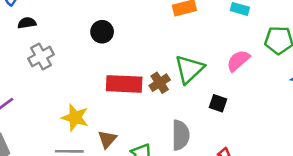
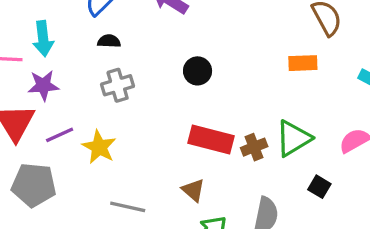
yellow star: (75, 118) -> (99, 147), moved
brown triangle: (107, 139) -> (193, 190), moved, turned -42

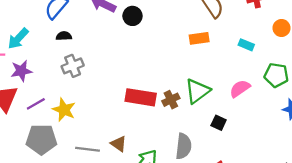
cyan arrow: (43, 39) -> (18, 39), turned 55
black circle: (198, 71) -> (132, 16), moved
gray pentagon: (34, 185) -> (41, 139), moved
brown triangle: (193, 190) -> (119, 144), moved

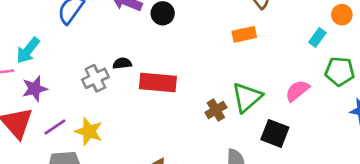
black semicircle: (64, 36) -> (122, 63), moved
cyan rectangle: (246, 45) -> (317, 37), moved, turned -72
red rectangle: (141, 97) -> (158, 82), moved
black square: (219, 123) -> (275, 133), size x1.5

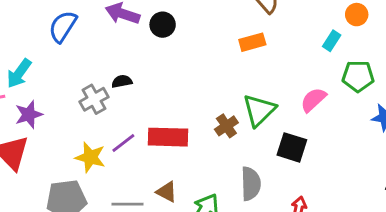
red rectangle: (158, 82) -> (168, 137), moved
purple line: (55, 127) -> (123, 143), moved

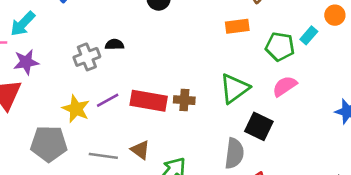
green pentagon: (358, 76) -> (280, 47), moved
brown cross: (226, 126) -> (184, 100), moved, turned 30
gray semicircle: (251, 184) -> (234, 153), moved

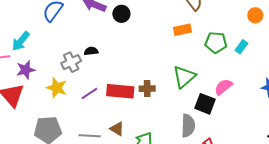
cyan rectangle: (309, 35) -> (241, 47), moved
pink semicircle: (285, 86) -> (223, 87), moved
yellow star: (76, 109) -> (57, 88), moved

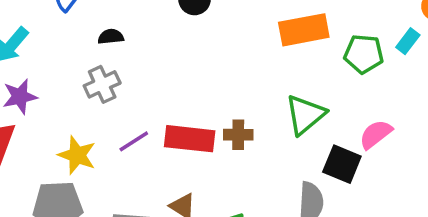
orange rectangle: (182, 30) -> (304, 30), size x1.5
cyan rectangle: (241, 47) -> (408, 41), moved
black semicircle: (91, 51) -> (111, 37), moved
yellow star: (57, 88) -> (77, 155), moved

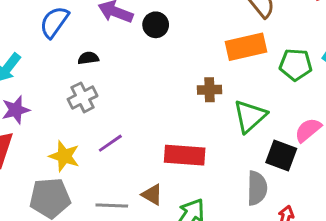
brown cross: (238, 135) -> (209, 90), moved
red rectangle: (190, 139) -> (185, 155), moved

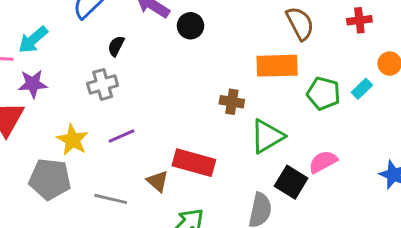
black semicircle: (88, 58) -> (116, 46), turned -66
brown triangle: (152, 195) -> (158, 181), moved

